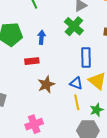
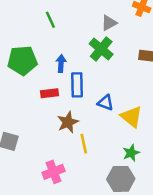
blue rectangle: (86, 58) -> (77, 85), moved
blue triangle: (76, 83) -> (105, 103), moved
yellow line: (77, 102) -> (84, 144), moved

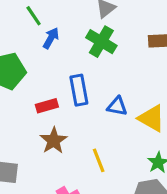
blue arrow: (61, 63) -> (51, 38), moved, turned 35
brown star: (68, 122) -> (54, 141), moved

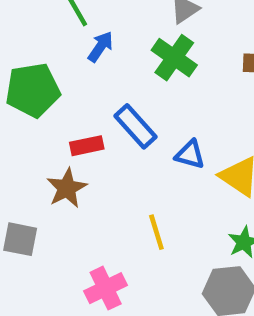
blue rectangle: (79, 90) -> (136, 126), turned -36
brown star: (54, 141) -> (67, 188), moved

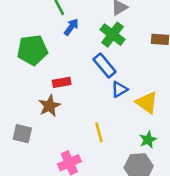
blue rectangle: (136, 126) -> (105, 66), moved
blue triangle: (190, 155) -> (119, 89), turned -48

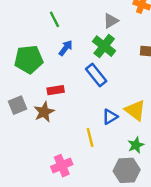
blue arrow: (71, 27) -> (66, 48), moved
blue triangle: (119, 89) -> (110, 117), moved
gray square: (22, 134) -> (18, 105), moved, turned -36

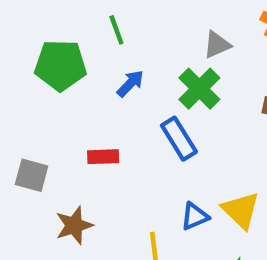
green pentagon: (29, 59) -> (61, 65), moved
gray square: (18, 105) -> (32, 175), turned 30
brown star: (44, 112) -> (74, 225), moved

